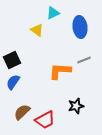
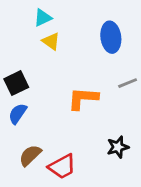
cyan triangle: (53, 13) -> (43, 18), moved
gray line: (84, 60) -> (128, 83), moved
black star: (76, 106) -> (118, 147), moved

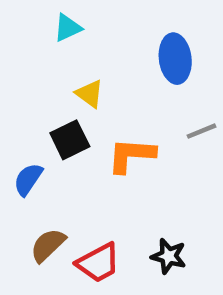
yellow triangle: (51, 41) -> (90, 94), moved
black square: (16, 83) -> (70, 140), moved
black star: (118, 147) -> (169, 256), moved, turned 30

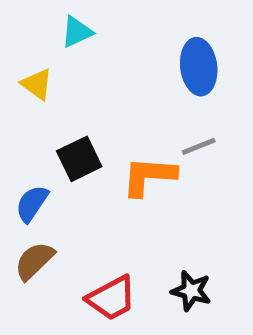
yellow triangle: (90, 94) -> (37, 84), moved
gray line: (202, 131) -> (199, 146), moved
brown semicircle: (48, 245) -> (34, 261), moved

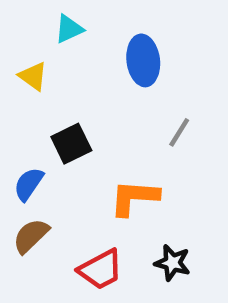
blue ellipse: (199, 67) -> (143, 60), moved
gray line: (199, 146) -> (179, 132), turned -36
orange L-shape: (149, 176) -> (134, 198), moved

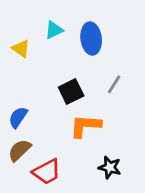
cyan triangle: (69, 29) -> (54, 30), moved
black square: (71, 144) -> (71, 91), moved
red trapezoid: (101, 270) -> (47, 172), moved

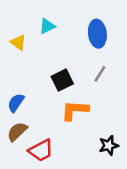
blue ellipse: (91, 38) -> (97, 34), moved
black star: (110, 167) -> (109, 145), moved, turned -30

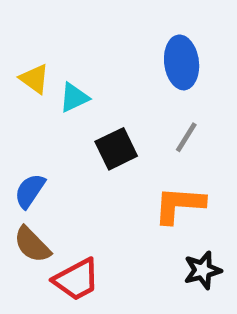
cyan triangle: (47, 26) -> (74, 97), moved
orange L-shape: (75, 110) -> (179, 205), moved
brown semicircle: (17, 132) -> (32, 245), turned -90

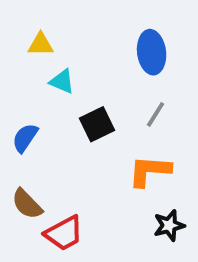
yellow triangle: (34, 79) -> (41, 44), moved, turned -36
cyan triangle: (74, 97) -> (62, 81), turned 48
blue semicircle: (30, 191) -> (25, 138), moved

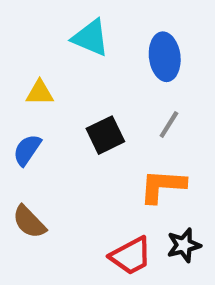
yellow triangle: (41, 44) -> (40, 93), moved
cyan triangle: (62, 81) -> (91, 38), moved, size x1.4
red trapezoid: (64, 233) -> (131, 256), moved

